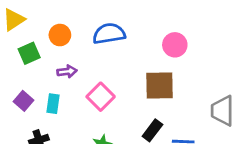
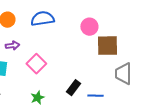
brown square: (159, 85) -> (107, 46), moved

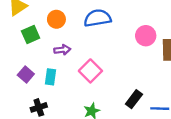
pink circle: (89, 27) -> (146, 36), moved

